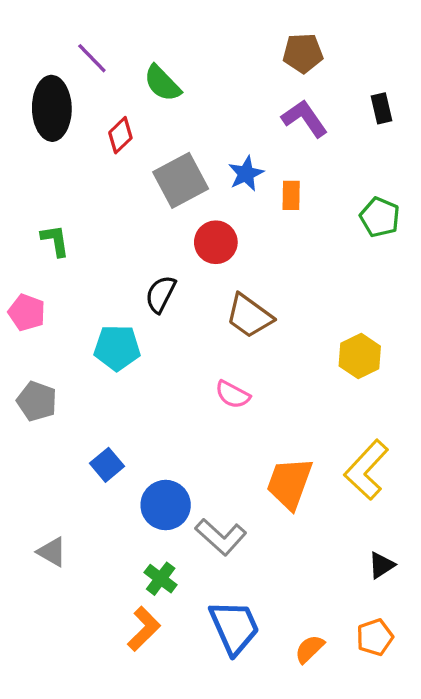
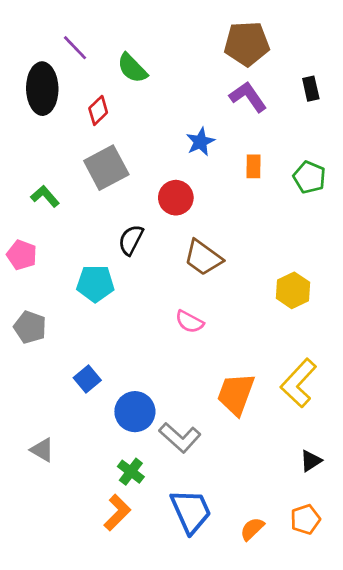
brown pentagon: (303, 53) -> (247, 44), size x1.4
gray square: (181, 180) -> (106, 168), moved
orange rectangle: (291, 195) -> (254, 166), moved
green L-shape: (55, 241) -> (45, 196), turned -32

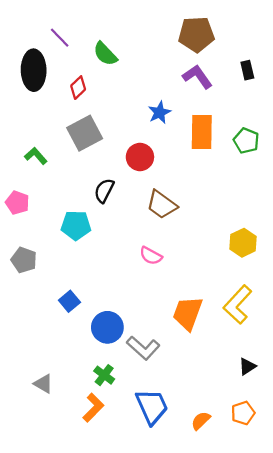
orange rectangle: (254, 166) -> (202, 132), size x1.8
yellow hexagon: (293, 290) -> (243, 243), moved
gray triangle: (42, 450) -> (43, 384), moved

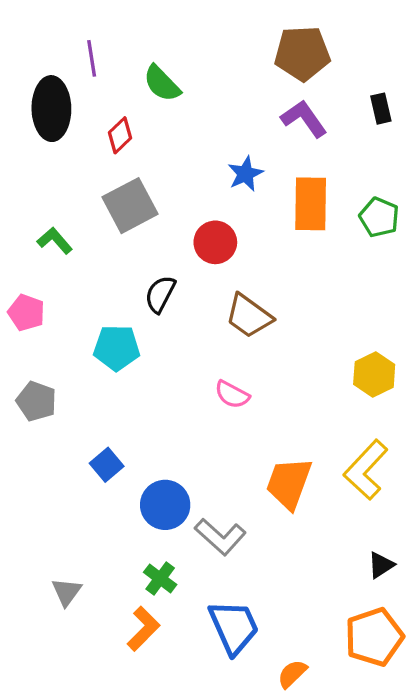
purple line: (60, 38) -> (92, 58), turned 35
gray triangle: (43, 384) -> (66, 592), turned 36
orange pentagon: (243, 413) -> (374, 637), size x1.6
orange semicircle: (201, 421) -> (292, 674), moved

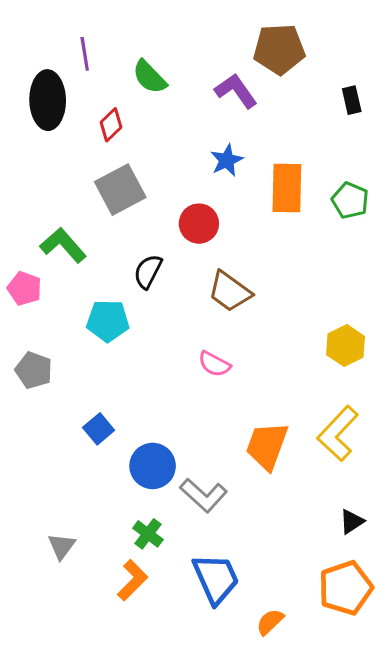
purple L-shape: (304, 119) -> (236, 91), moved
green L-shape: (55, 241) -> (63, 245), moved, size x1.4

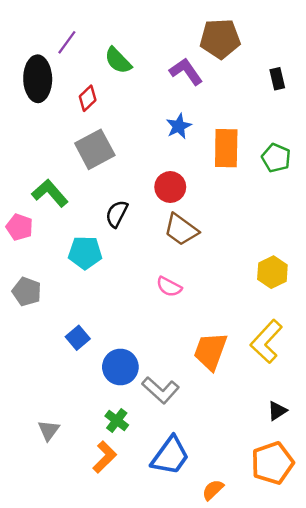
purple line: (85, 54) -> (67, 42), turned 45
red circle: (199, 224) -> (170, 187), moved
blue trapezoid: (216, 579) -> (170, 456), turned 60

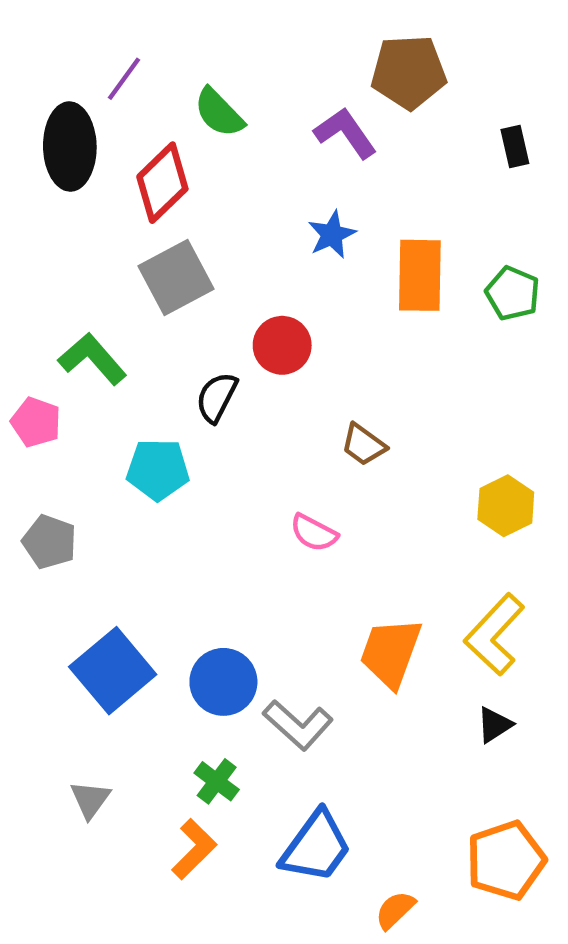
red diamond: (88, 98) -> (162, 183), size x1.6
red circle: (170, 187) -> (282, 345), moved
brown trapezoid: (181, 230) -> (363, 445), moved, size x0.7
blue square: (78, 338) -> (113, 671), moved, size x1.8
black triangle: (277, 411) -> (494, 725), moved

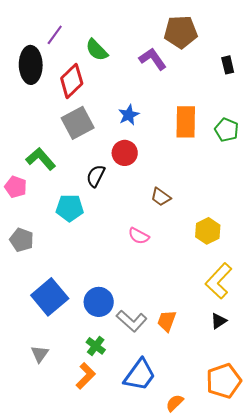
blue star: (332, 235) -> (129, 115), moved
yellow hexagon: (506, 506) -> (208, 231), moved
orange trapezoid: (391, 653) -> (167, 321), moved, size x0.7

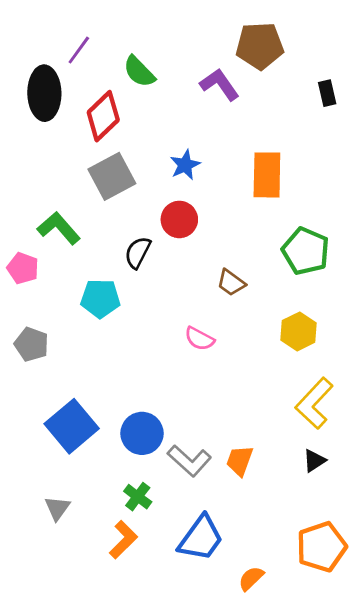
green pentagon: (227, 130) -> (306, 251), moved, size x1.4

